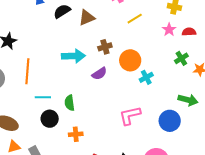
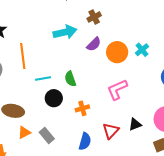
orange circle: (130, 60) -> (117, 52), moved
cyan cross: (146, 77) -> (142, 50), moved
pink L-shape: (130, 115) -> (117, 90), moved

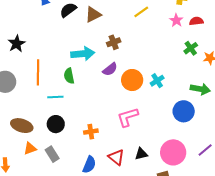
green semicircle: (70, 79) -> (69, 76), moved
black circle: (54, 98) -> (56, 124), moved
red triangle: (111, 131) -> (116, 157), turned -42

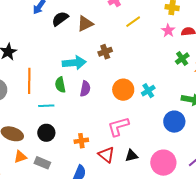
purple semicircle: (110, 69) -> (85, 89), moved, turned -42
gray rectangle: (52, 154) -> (42, 163), turned -35
black triangle: (141, 154) -> (131, 156), moved
red triangle: (116, 157) -> (106, 155), moved

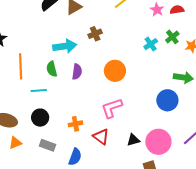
cyan cross: (148, 91) -> (151, 44), moved
black triangle: (131, 156) -> (133, 140), moved
gray rectangle: (42, 163) -> (47, 145), moved

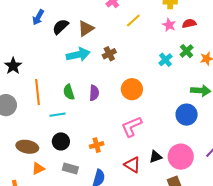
cyan arrow: (65, 46) -> (78, 55), moved
red triangle: (101, 137) -> (132, 165), moved

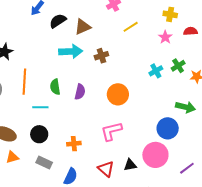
red semicircle: (189, 23) -> (190, 31), moved
pink circle: (181, 157) -> (155, 155), moved

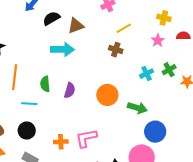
brown cross: (101, 56) -> (116, 50), moved, turned 32
green arrow: (185, 107) -> (137, 108), moved
pink L-shape: (111, 131) -> (86, 138), moved

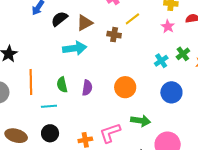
brown cross: (116, 50) -> (114, 35), moved
green arrow: (137, 108) -> (141, 121), moved
blue circle: (155, 132) -> (171, 92), moved

